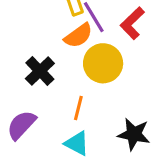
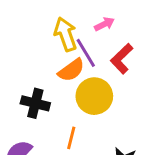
black cross: (40, 71) -> (35, 103), turned -32

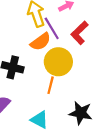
orange line: (71, 138) -> (51, 85), moved

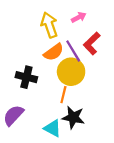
purple line: (52, 28) -> (73, 51), moved
black star: (81, 113) -> (73, 117), moved

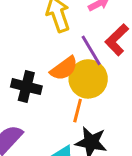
orange semicircle: (54, 52) -> (64, 68), moved

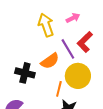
yellow circle: (88, 79) -> (78, 76), moved

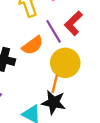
orange line: (59, 89) -> (55, 84), moved

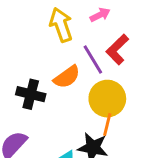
orange line: (55, 84) -> (107, 125), moved

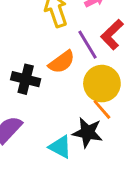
orange line: (107, 125) -> (102, 109), turned -55

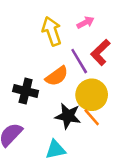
black star: (88, 132) -> (68, 116), moved
cyan triangle: (60, 147) -> (55, 150), turned -40

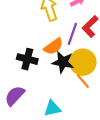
purple line: (79, 61) -> (72, 34), turned 50
black star: (68, 116) -> (63, 62), moved

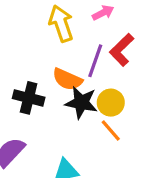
orange semicircle: (53, 46) -> (67, 79), turned 60
yellow circle: (83, 62) -> (111, 103), size x0.7

